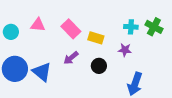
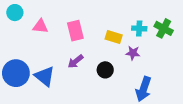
pink rectangle: (71, 29) -> (75, 31), turned 30
cyan circle: (11, 32) -> (15, 13), moved
yellow rectangle: (96, 38) -> (114, 37), moved

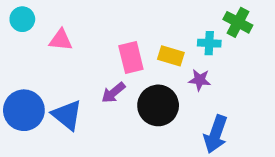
green cross: (164, 28) -> (238, 22), moved
pink rectangle: (75, 31) -> (131, 58), moved
black circle: (105, 70) -> (158, 105), size x1.6

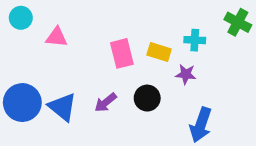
green cross: (238, 22) -> (238, 22), moved
purple arrow: (113, 93) -> (106, 103), moved
black circle: (158, 105) -> (147, 98), size x0.7

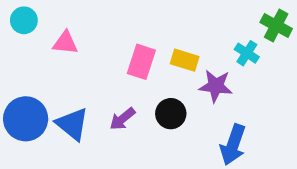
cyan cross: (195, 40) -> (247, 53), moved, turned 30
pink rectangle: (122, 53) -> (141, 62), turned 32
purple star: (186, 74) -> (216, 86), size x1.4

